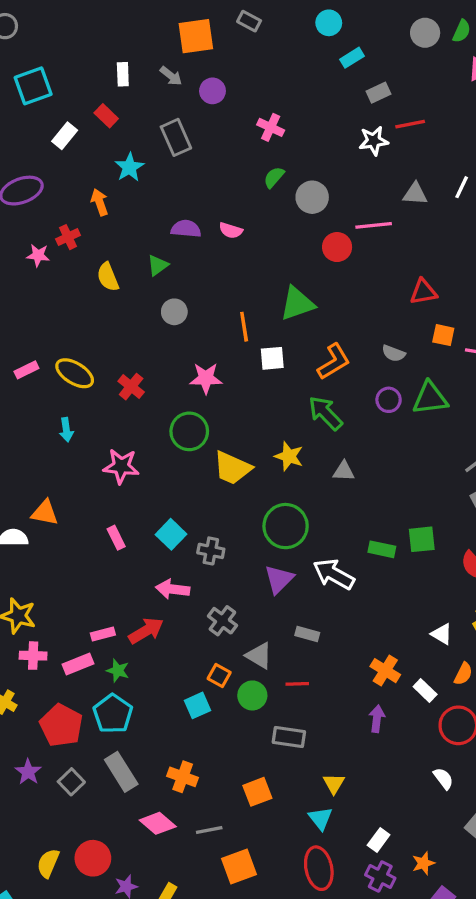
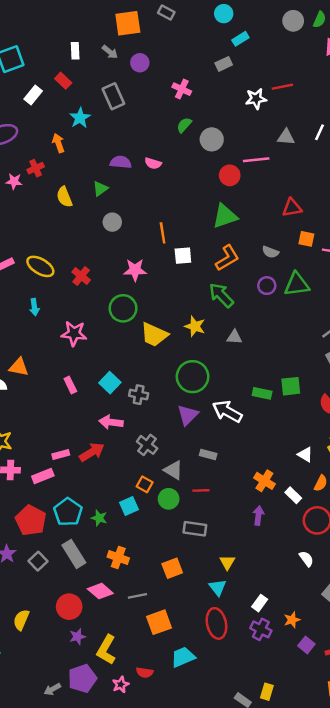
gray rectangle: (379, 93) -> (224, 64), moved
green triangle: (297, 303) -> (225, 216), moved
green star: (118, 671) -> (99, 518), moved
red circle: (93, 858) -> (69, 607), moved

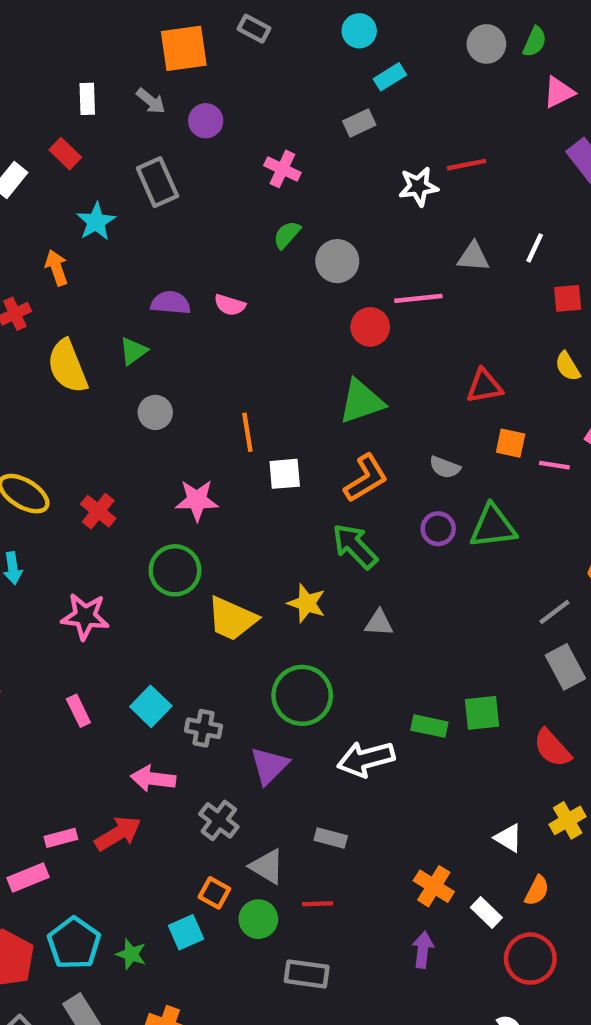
yellow semicircle: (64, 197) -> (68, 366), size x1.4
white arrow: (227, 411) -> (366, 759), turned -44
purple triangle: (188, 415) -> (269, 766), moved

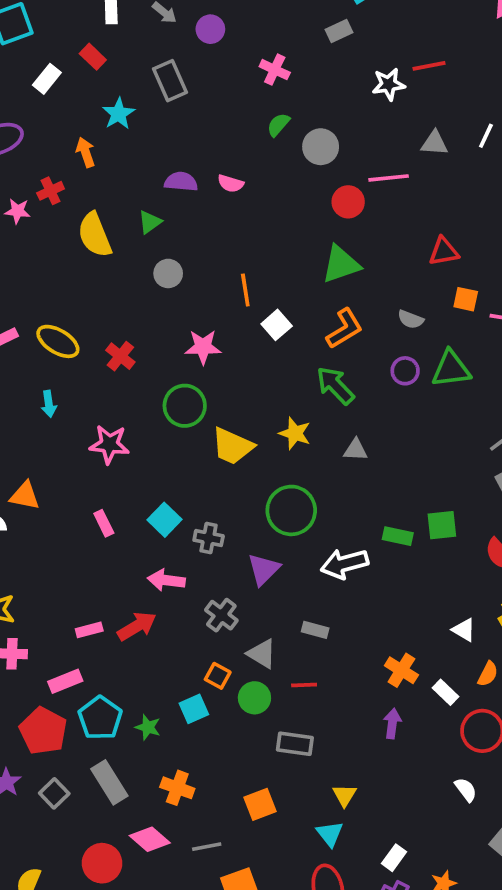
white square: (285, 474) -> (277, 325), turned -36
pink rectangle: (28, 877) -> (65, 681), moved

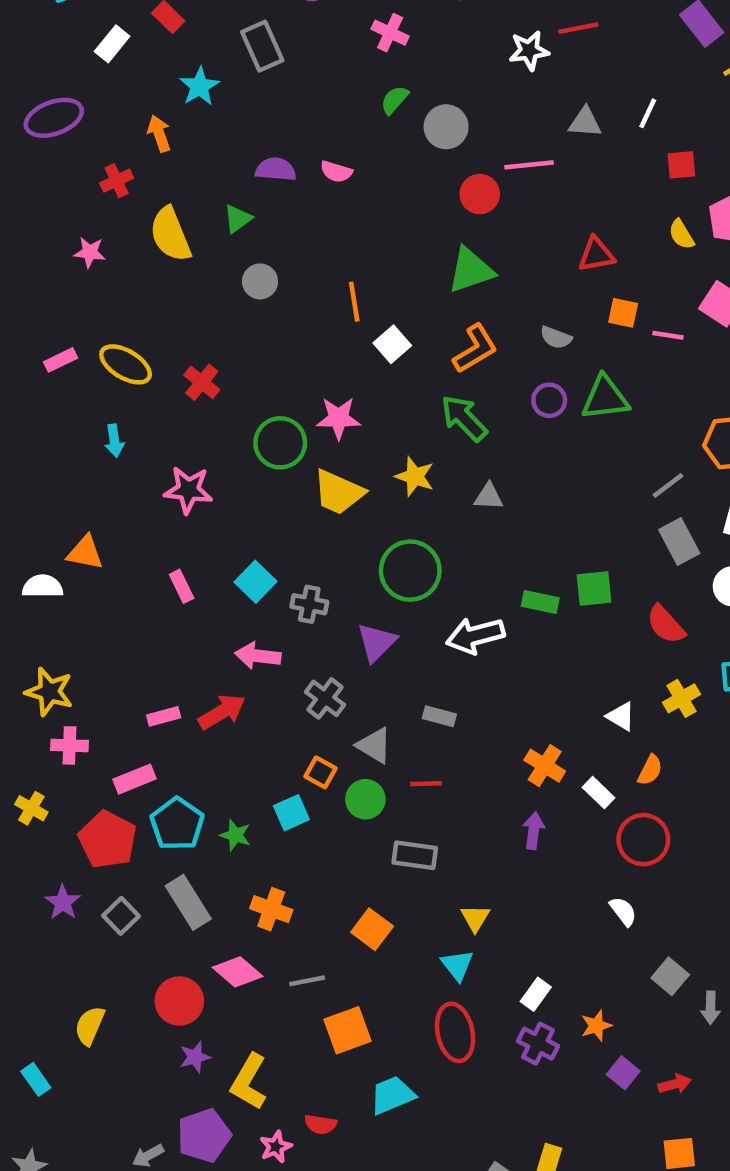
pink star: (17, 211) -> (90, 252), moved
pink star: (203, 347) -> (338, 418), moved
orange square: (260, 804) -> (372, 929), turned -32

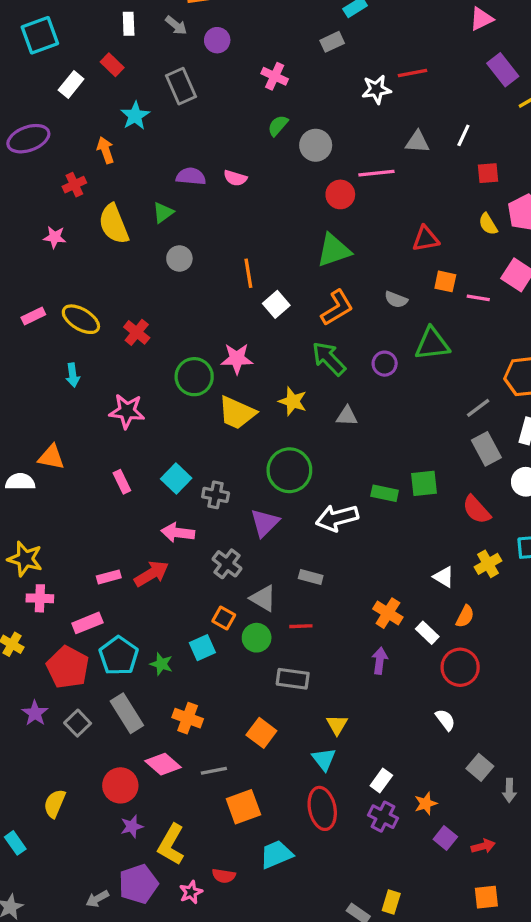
purple circle: (549, 400) -> (385, 364), moved

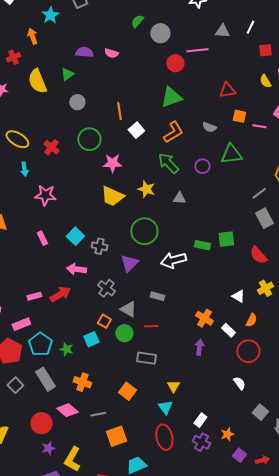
cyan arrow: (73, 375) -> (24, 169), moved
green circle: (194, 377) -> (89, 139), moved

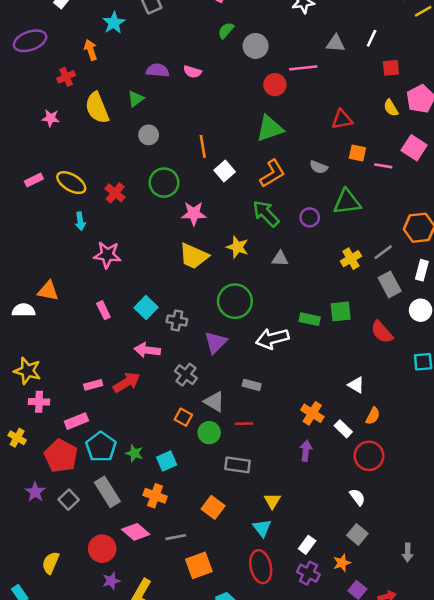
yellow cross: (265, 288) -> (351, 259), moved
cyan square: (91, 339) -> (167, 461), moved
gray square: (260, 412) -> (357, 534), moved

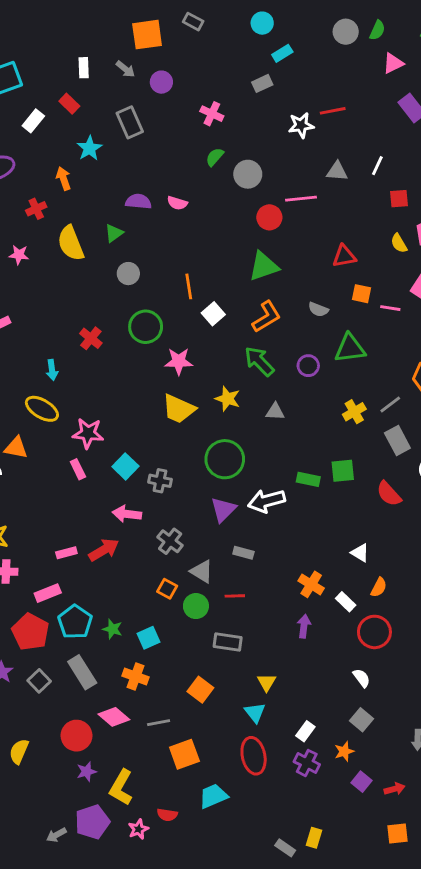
yellow ellipse: (71, 183) -> (42, 409), moved
pink star: (107, 255) -> (88, 433), moved
purple triangle: (216, 342) -> (223, 510), moved

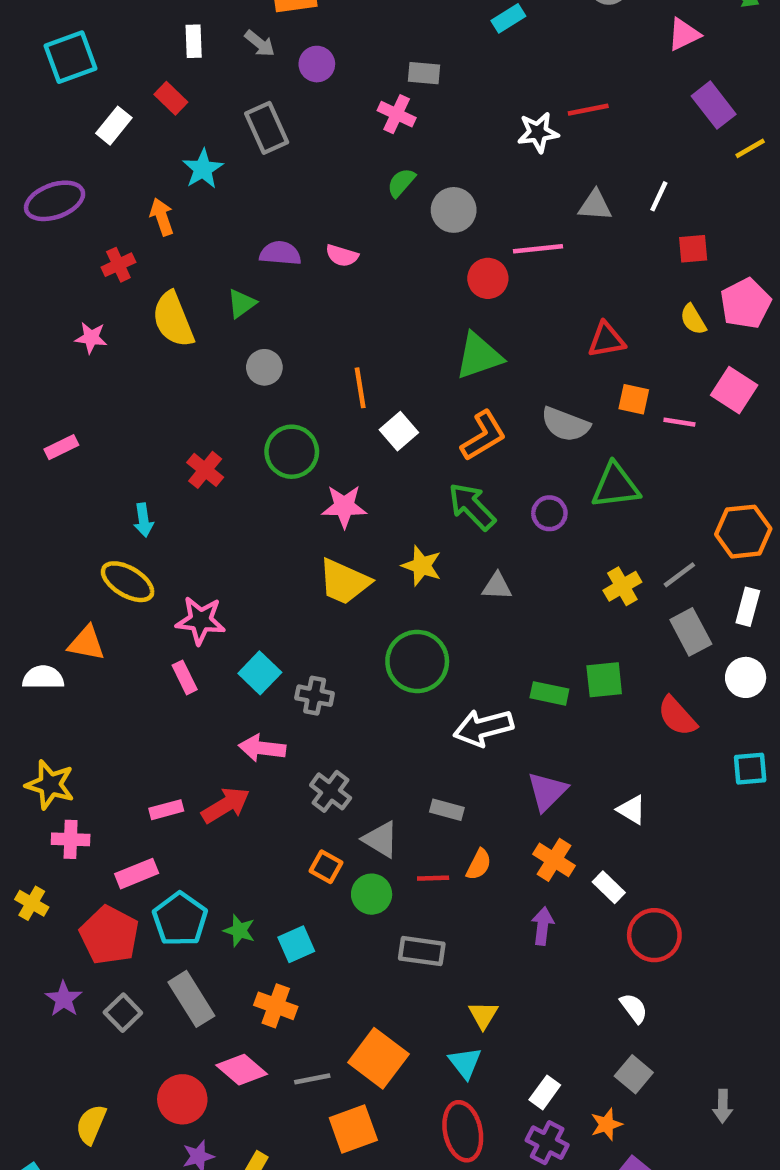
gray rectangle: (262, 83) -> (424, 73), moved, turned 30
gray semicircle: (318, 309) -> (565, 424), size x1.5
purple triangle: (223, 510) -> (547, 791), moved
orange semicircle: (379, 587) -> (479, 864), moved
orange square: (200, 690) -> (378, 1058), moved, size x1.4

